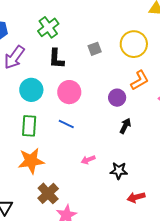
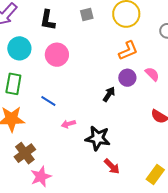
purple circle: (117, 98) -> (127, 78), moved
blue line: (66, 124) -> (48, 101), moved
black star: (119, 171) -> (98, 138), size x1.4
red arrow: (136, 197) -> (112, 166), turned -126

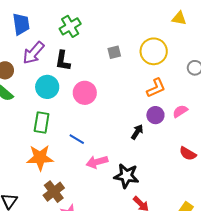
black L-shape: (48, 20) -> (63, 61), moved
pink semicircle: (152, 74) -> (180, 111), turned -77
pink arrow: (68, 124) -> (97, 162), size x1.5

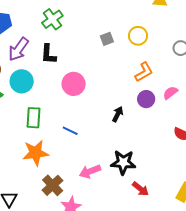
yellow circle: (154, 51) -> (138, 36), size x0.7
gray square: (114, 52) -> (107, 39), moved
cyan circle: (47, 87) -> (22, 81), moved
black arrow: (137, 132) -> (118, 114), moved
pink arrow: (97, 162) -> (90, 171), moved

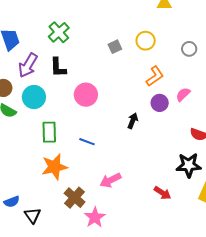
black star: (123, 162) -> (189, 165), moved

